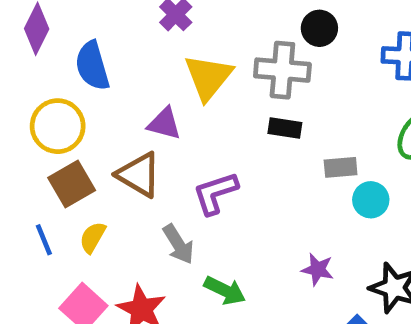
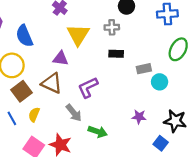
gray cross: (282, 70) -> (112, 27), size x0.6

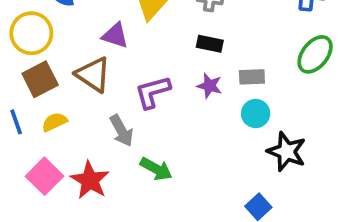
cyan circle: (160, 82) -> (256, 114), moved
yellow semicircle: (34, 115) -> (54, 122), turned 32
purple star: (139, 117) -> (209, 86), moved
black star: (175, 121) -> (287, 152), moved

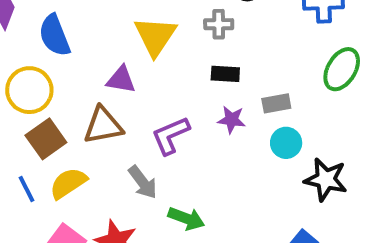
brown triangle: (93, 75) -> (103, 126), turned -36
yellow semicircle: (54, 122) -> (68, 183), size x1.4

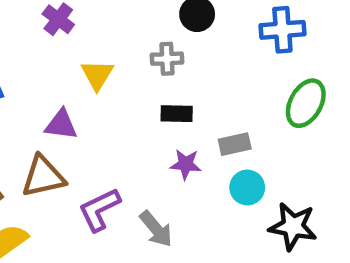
yellow triangle: (155, 36) -> (97, 75), size x0.7
purple L-shape: (171, 135) -> (99, 209), moved
gray arrow: (143, 182) -> (156, 229), moved

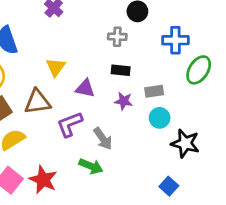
blue cross: (282, 30) -> (175, 40), moved
yellow triangle: (97, 75) -> (56, 67), moved
purple triangle: (61, 125) -> (85, 88), moved

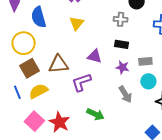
yellow triangle: (56, 67) -> (77, 23), moved
gray arrow: (103, 139) -> (125, 94), moved

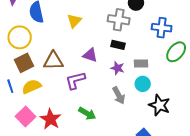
gray cross: (121, 19) -> (119, 20), size x1.5

